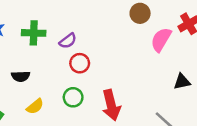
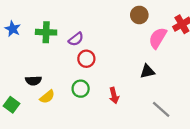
black semicircle: (21, 76) -> (33, 81), moved
black triangle: (182, 82) -> (147, 71), moved
red arrow: (111, 105) -> (114, 96), size x0.6

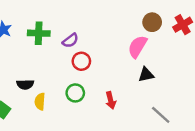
brown circle: (139, 15) -> (152, 22), moved
pink semicircle: (158, 38) -> (137, 47), moved
yellow semicircle: (47, 97) -> (40, 102), turned 133

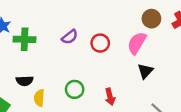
green cross: (39, 33) -> (25, 39), moved
red circle: (81, 61) -> (100, 43), moved
black triangle: (146, 75) -> (145, 71), turned -35

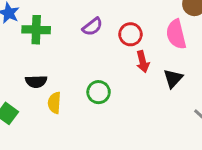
pink semicircle: (137, 43) -> (176, 34), turned -45
black triangle: (145, 71) -> (173, 78), moved
red arrow: (110, 97) -> (143, 62), moved

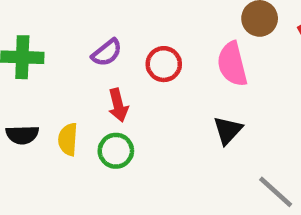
red arrow: (143, 62) -> (118, 105), moved
yellow semicircle: (54, 103) -> (68, 139), moved

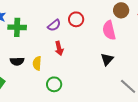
red circle: (164, 64) -> (76, 19), moved
green circle: (116, 151) -> (54, 84), moved

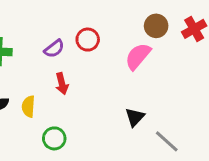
pink semicircle: (109, 30) -> (138, 56), turned 54
black triangle: (107, 59) -> (135, 117), moved

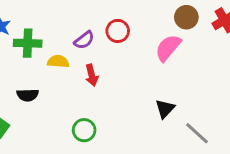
yellow semicircle: (28, 106) -> (58, 61), moved, turned 90

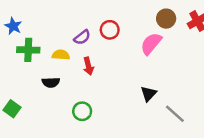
green cross: (28, 43) -> (28, 50), moved
black semicircle: (28, 95) -> (51, 82), moved

